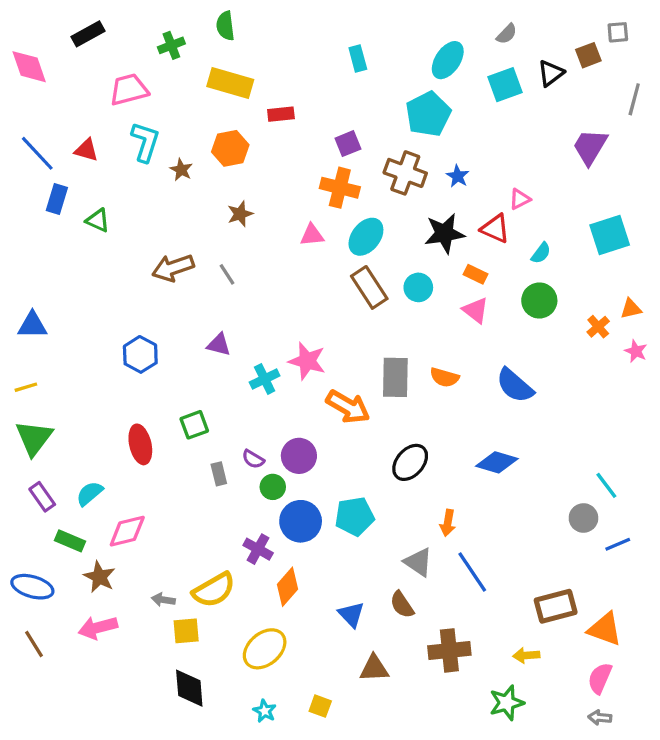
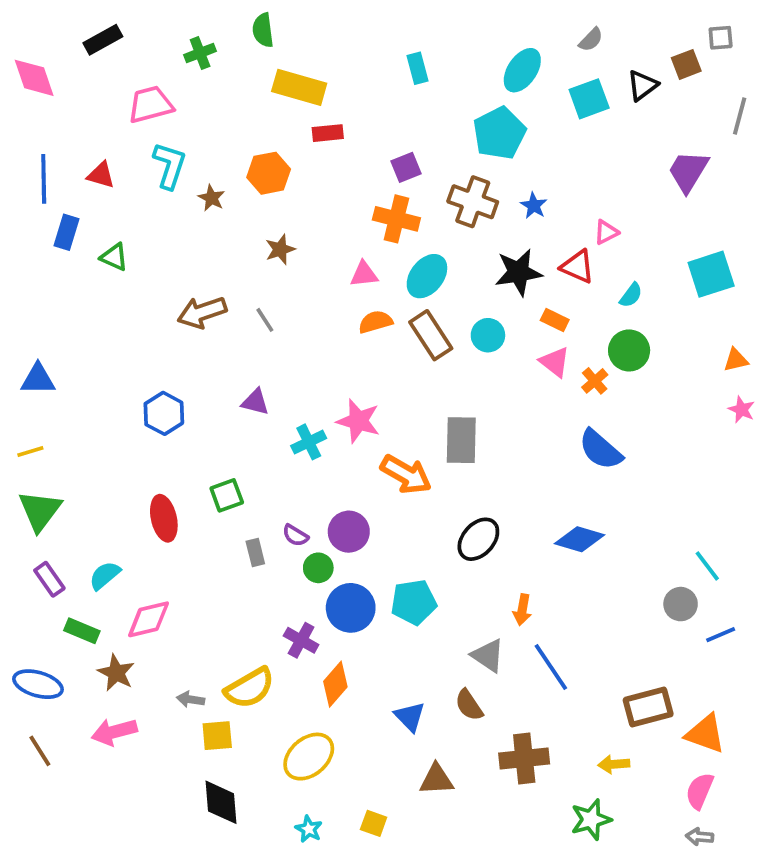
yellow rectangle: (230, 83) -> (299, 87), moved
blue line: (37, 153) -> (44, 179), turned 42
orange cross: (598, 327) -> (595, 381), moved
orange semicircle: (444, 377) -> (375, 322), moved, turned 148

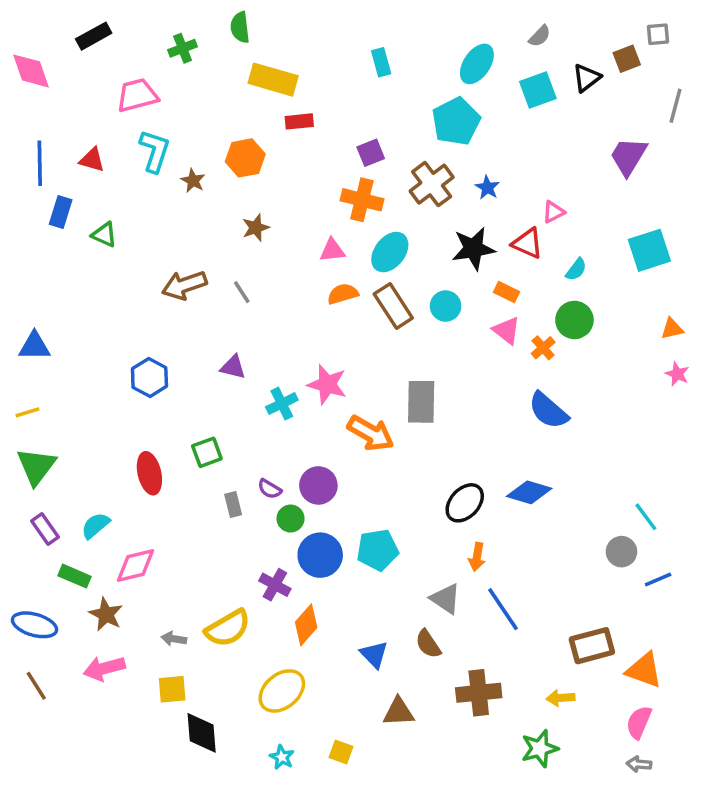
brown cross: (473, 202) -> (432, 184), turned 33
black ellipse: (478, 539) -> (465, 503), moved
yellow square: (217, 736) -> (172, 689), moved

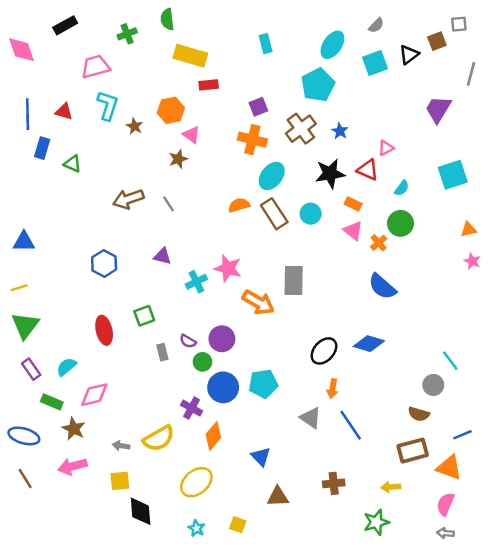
pink triangle: (332, 250) -> (192, 135), moved, turned 42
blue line: (658, 580) -> (462, 435), moved
brown semicircle: (428, 644) -> (419, 414), moved, turned -40
brown cross: (479, 693) -> (334, 483), size x0.7

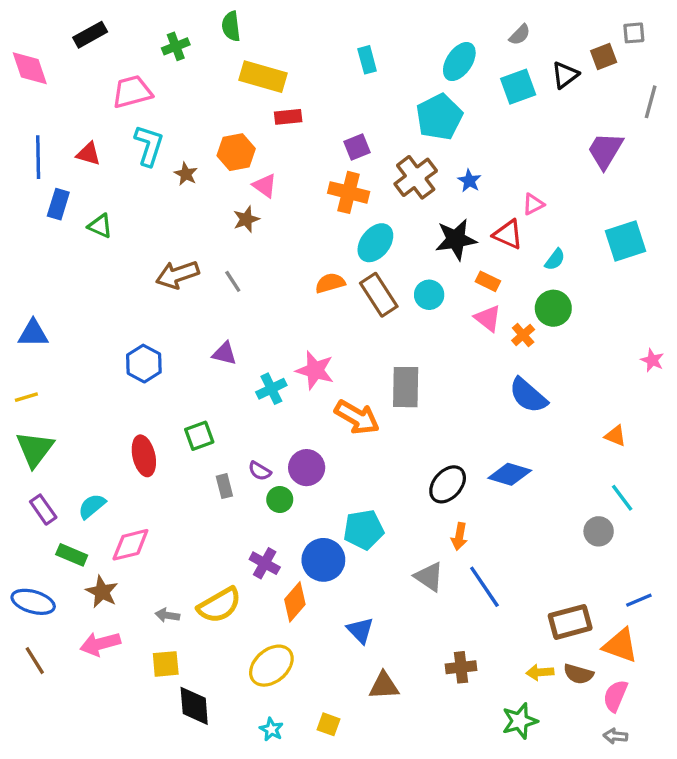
orange triangle: (469, 229) -> (615, 436), moved, turned 35
blue circle: (223, 387) -> (323, 560), moved
brown semicircle: (419, 414) -> (578, 674), moved

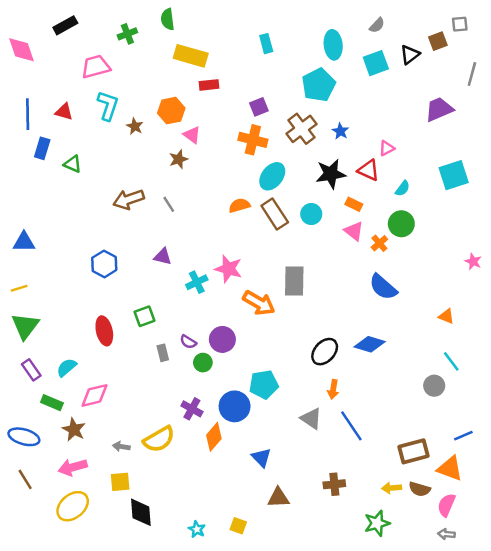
cyan ellipse: (459, 62) -> (333, 45), turned -40
purple trapezoid: (605, 150) -> (439, 109), turned 36
yellow ellipse: (271, 666) -> (73, 506), moved

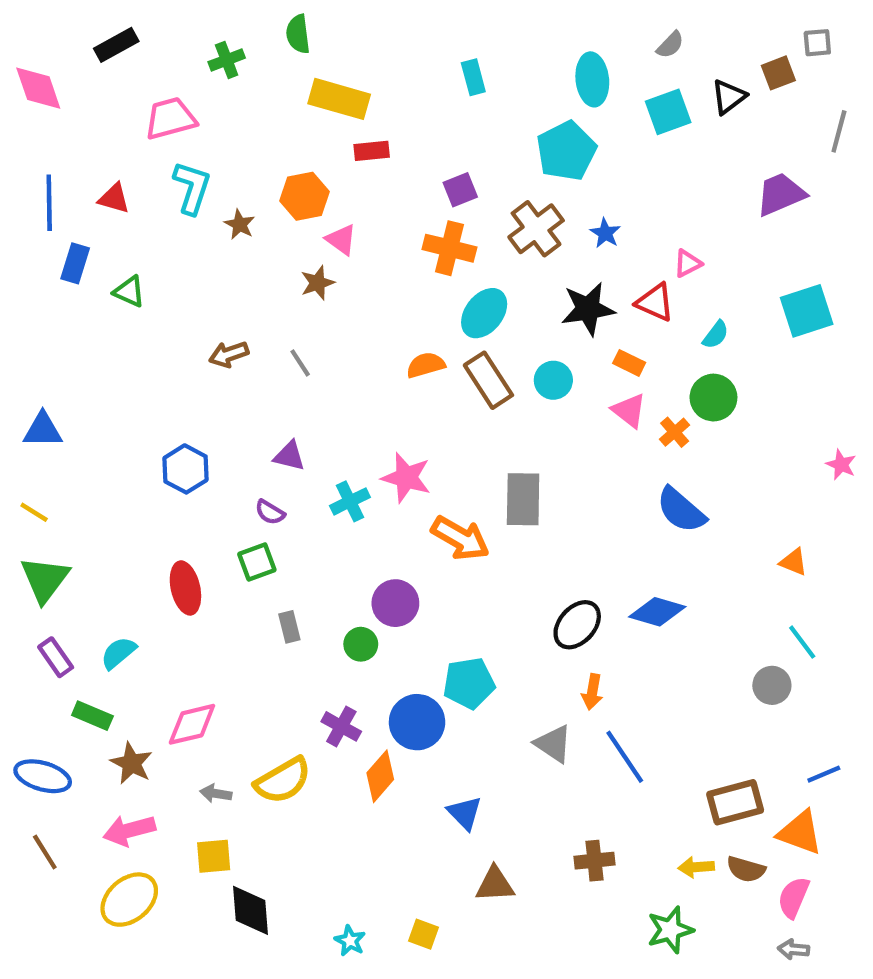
brown arrow: (129, 199) -> (229, 354), size x0.7
yellow line: (19, 288) -> (34, 512), turned 49
purple semicircle: (188, 342) -> (270, 512), moved
pink diamond: (95, 395) -> (192, 724), moved

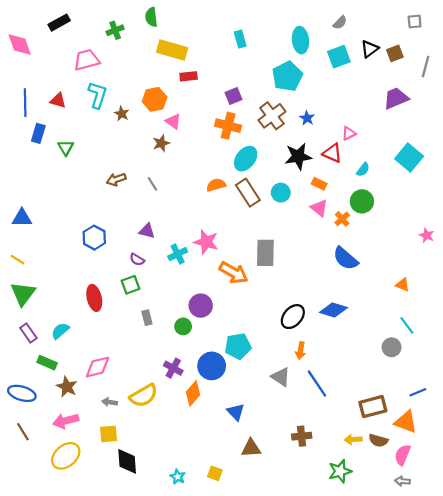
brown square: (778, 73) -> (395, 53), moved
green triangle: (129, 292) -> (66, 148), turned 35
cyan square: (807, 311) -> (409, 157), turned -32

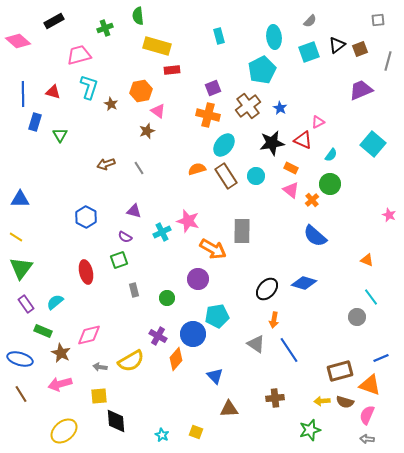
pink diamond: (20, 45) -> (18, 41), turned -30
purple circle: (201, 306) -> (198, 279), moved
yellow ellipse: (66, 456) -> (64, 431), moved

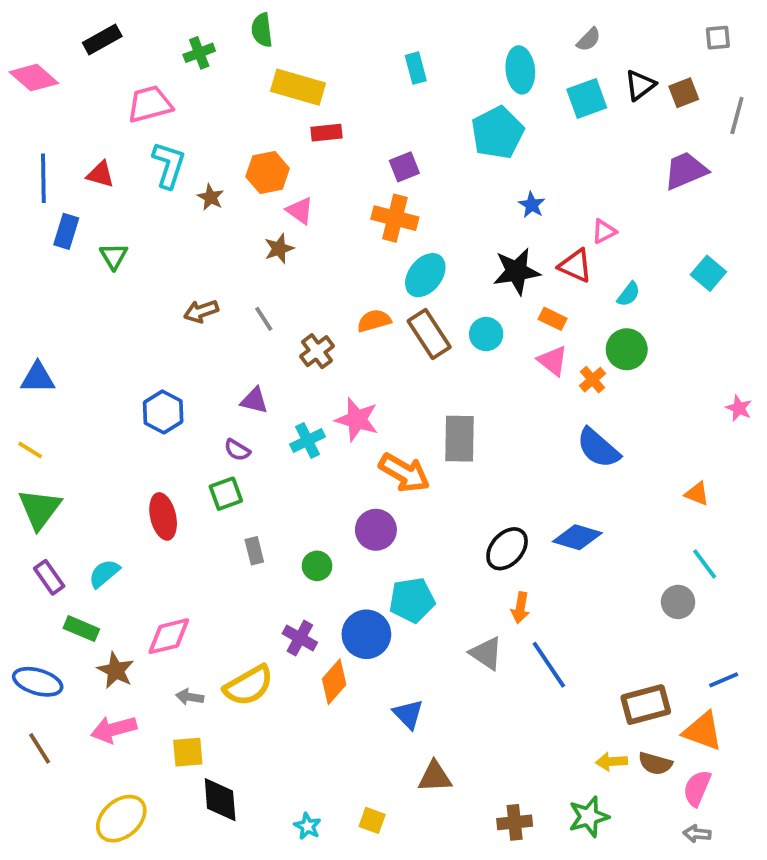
brown cross: (248, 106) -> (317, 351), moved, size x0.7
cyan square: (373, 144) -> (708, 273), size x0.7
brown cross: (275, 398) -> (515, 822), moved

